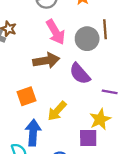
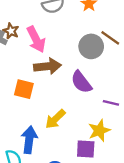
brown line: (105, 29) -> (110, 38), turned -54
pink arrow: (56, 32) -> (36, 39), moved
orange square: (27, 96) -> (24, 89), moved, turned 30

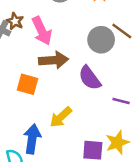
yellow star: (99, 131) -> (117, 142), moved

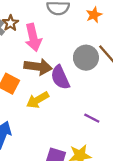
purple semicircle: (90, 78) -> (60, 77), moved
yellow arrow: (61, 117) -> (38, 100), moved

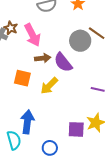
brown arrow: (38, 67) -> (43, 58), size x0.7

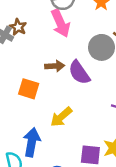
pink arrow: (32, 35) -> (61, 23), moved
yellow arrow: (49, 86) -> (61, 117), moved

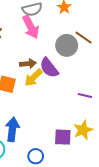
yellow arrow: (61, 117) -> (33, 78), moved

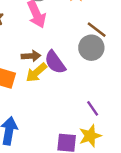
gray circle: (67, 45) -> (91, 48), moved
purple line: (85, 96) -> (93, 108), moved, turned 40

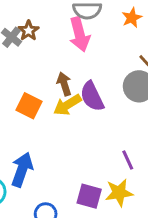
brown arrow: (31, 56) -> (64, 84), turned -114

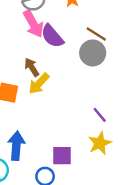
purple semicircle: (92, 96) -> (52, 36), moved
purple square: (89, 196) -> (62, 156), moved

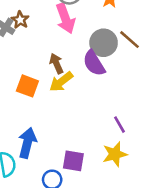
purple semicircle: (52, 36) -> (94, 63), moved
gray circle: (93, 53) -> (104, 43), moved

